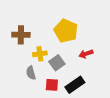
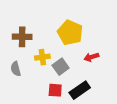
gray semicircle: (31, 73) -> (16, 69), moved

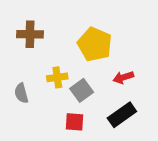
brown cross: (22, 37) -> (30, 34), moved
black rectangle: (80, 90) -> (122, 115), moved

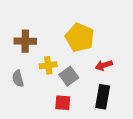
brown cross: (30, 34) -> (25, 41), moved
black rectangle: (122, 115) -> (103, 97), turned -45

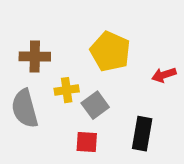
red arrow: (104, 65) -> (164, 75), moved
gray semicircle: (18, 79) -> (25, 108), size x1.6

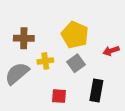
gray square: (95, 105) -> (76, 63), moved
gray semicircle: (25, 108) -> (17, 73), turned 65

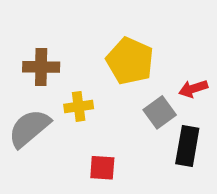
gray square: (76, 63) -> (160, 112), moved
black rectangle: (96, 90) -> (187, 146), moved

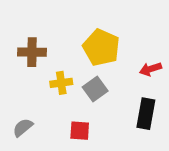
gray square: (160, 112) -> (95, 89), moved
gray semicircle: (29, 128) -> (23, 128), moved, size x0.6

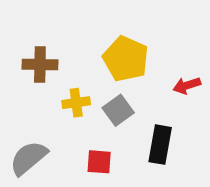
black rectangle: (146, 114) -> (160, 145), moved
gray semicircle: (23, 128) -> (28, 158), size x1.5

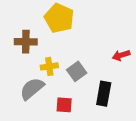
yellow pentagon: (126, 59) -> (59, 18), moved
gray semicircle: (28, 158) -> (32, 89), moved

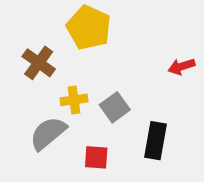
brown cross: (26, 42) -> (39, 63), turned 35
red arrow: (121, 55) -> (182, 67), moved

